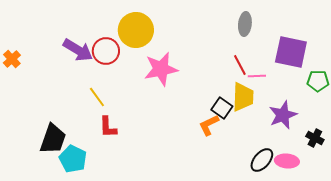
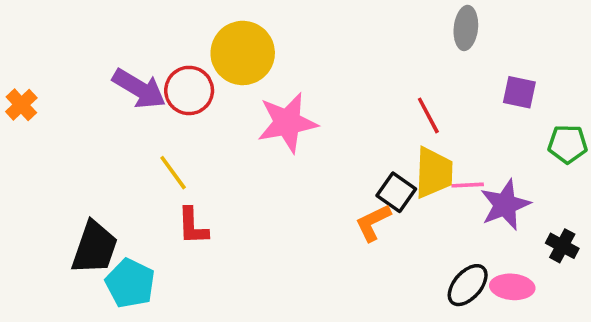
gray ellipse: (245, 24) -> (466, 28), moved
purple square: (291, 52) -> (519, 92), size x0.6
pink line: (257, 76) -> (468, 185), moved

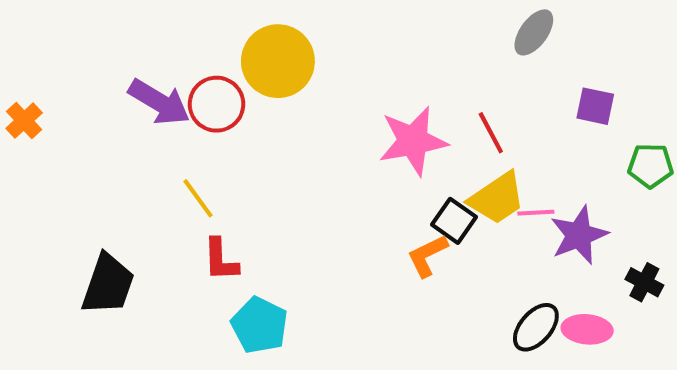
gray ellipse: (466, 28) -> (534, 32), turned 30
pink star: (287, 123) -> (413, 141), moved
yellow trapezoid: (434, 173) -> (497, 198), turned 54
cyan pentagon: (130, 283) -> (259, 325), moved

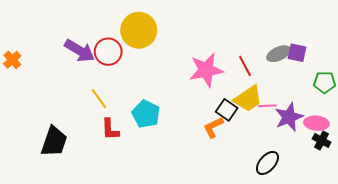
gray ellipse: (534, 32) -> (279, 54), moved, turned 30
cyan pentagon: (259, 325) -> (146, 114), moved
pink ellipse: (587, 329) -> (316, 123), moved

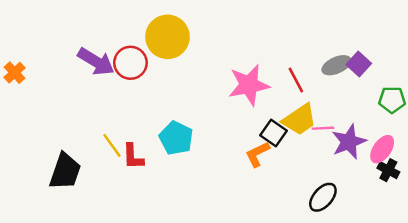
purple square: (297, 53) -> (359, 64), turned 30
yellow line: (99, 99) -> (112, 145), moved
pink ellipse: (316, 123) -> (382, 149), turned -60

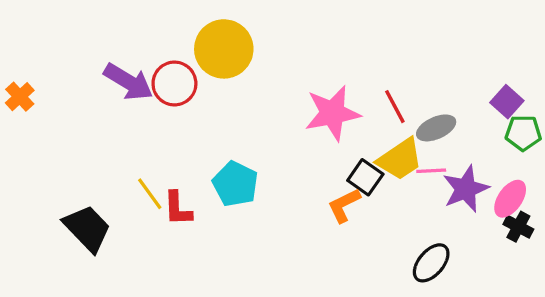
purple square: (359, 64) -> (507, 102), moved
gray ellipse: (337, 65) -> (436, 128), moved
black trapezoid: (65, 171) -> (87, 228), turned -63

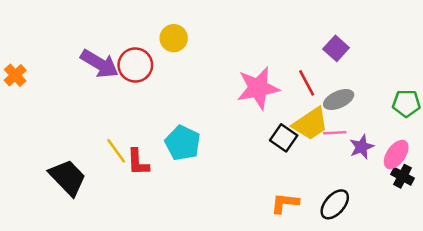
yellow circle: (224, 49) -> (174, 38), size x0.6
purple square: (507, 102) -> (336, 48), moved
purple star: (466, 189) -> (362, 147), size x0.7
orange L-shape: (344, 205) -> (285, 203), moved, turned 32

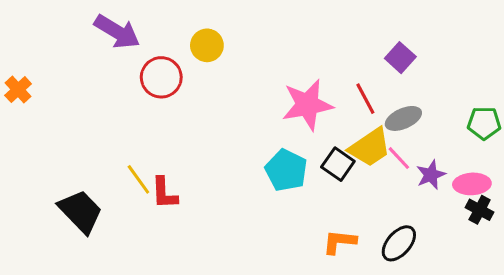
purple arrow: (100, 64) -> (117, 32), moved
pink line: (335, 133) -> (399, 158), turned 50
cyan pentagon: (183, 143) -> (286, 170), moved
pink ellipse: (396, 154) -> (472, 184), turned 52

